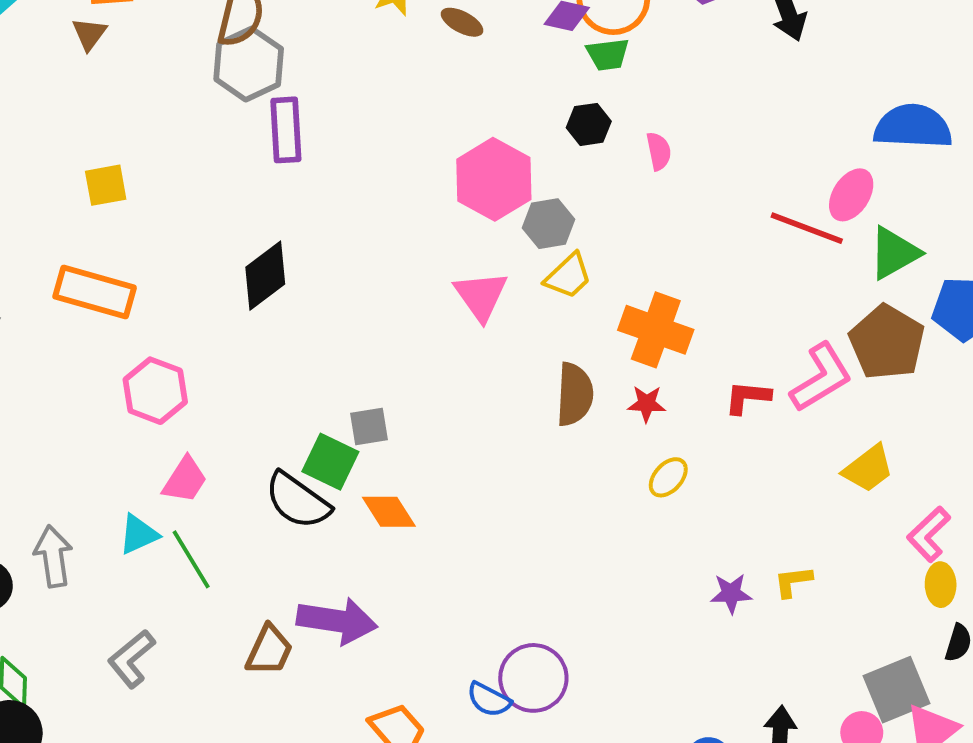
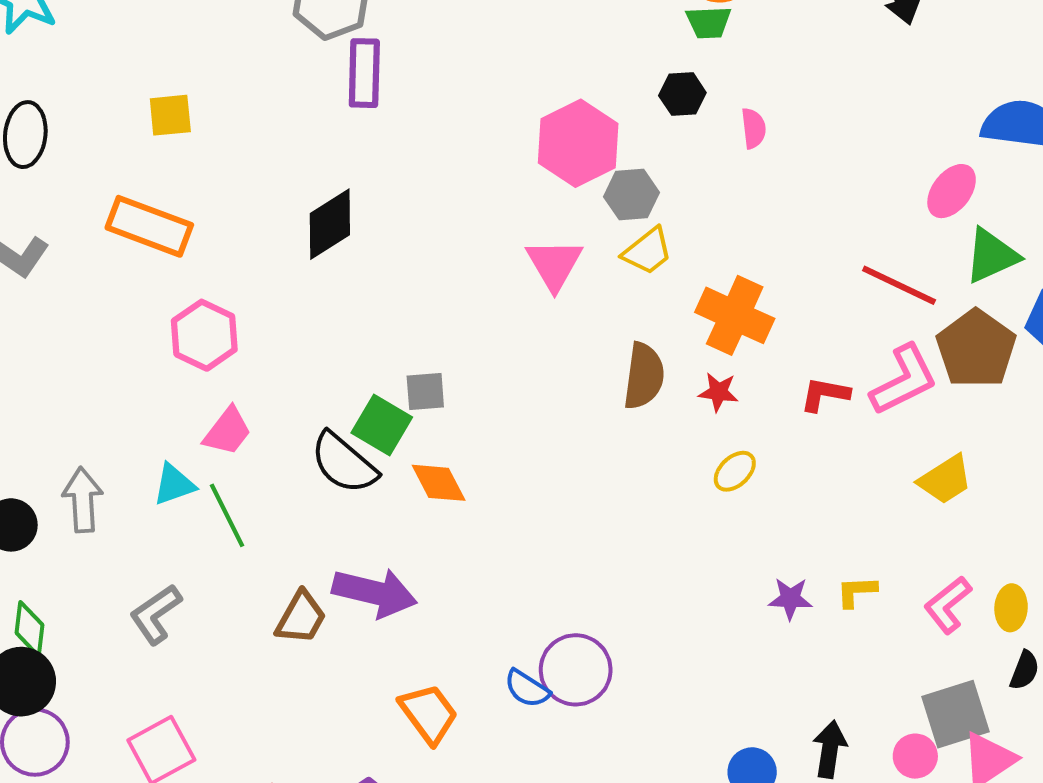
red line: (807, 228) -> (899, 285), moved
pink L-shape: (929, 534) -> (948, 605), moved

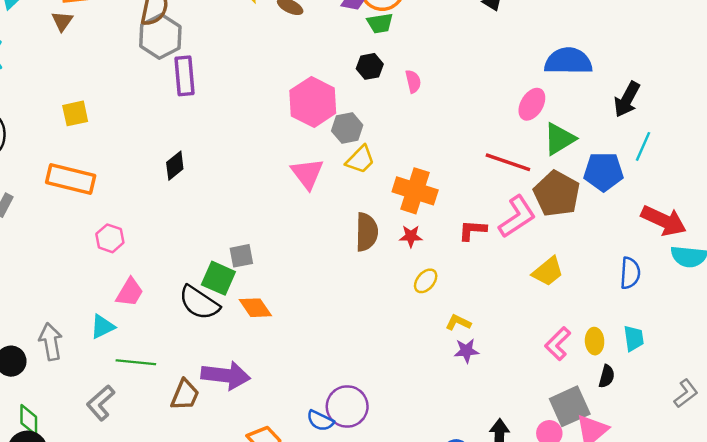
black diamond: (330, 224) -> (175, 166), size x0.7
pink hexagon: (204, 335) -> (110, 238), size x0.7
green line: (227, 515) -> (136, 362), moved, turned -51
yellow L-shape: (856, 592) -> (458, 322), moved, turned 35

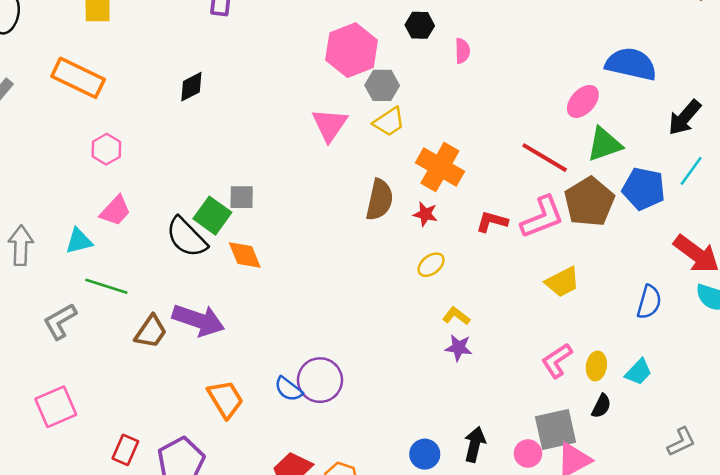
cyan trapezoid: (634, 338) -> (638, 372), turned 40

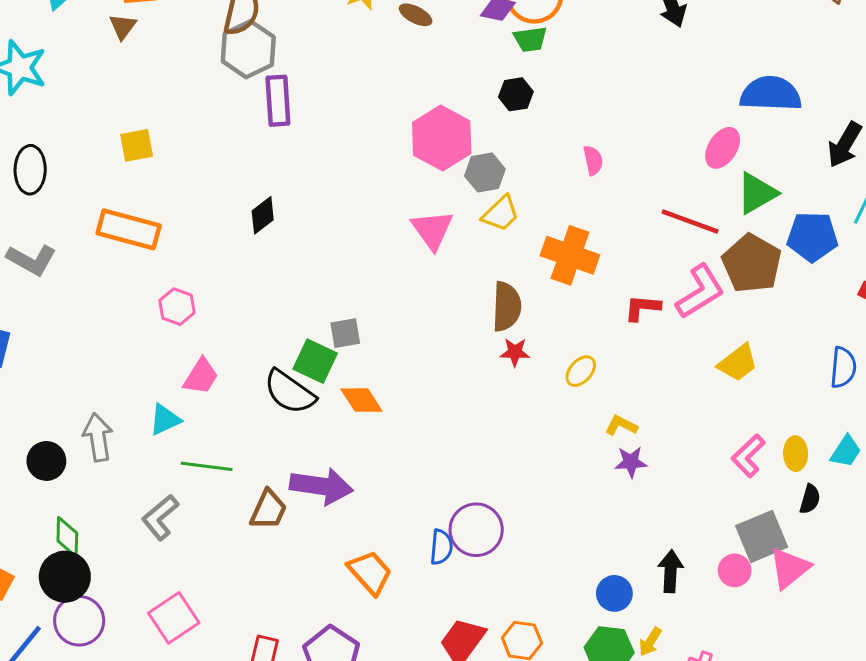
pink semicircle: (462, 51) -> (593, 160), moved
red star: (425, 214) -> (515, 352), moved
blue semicircle: (288, 389) -> (441, 547), turned -112

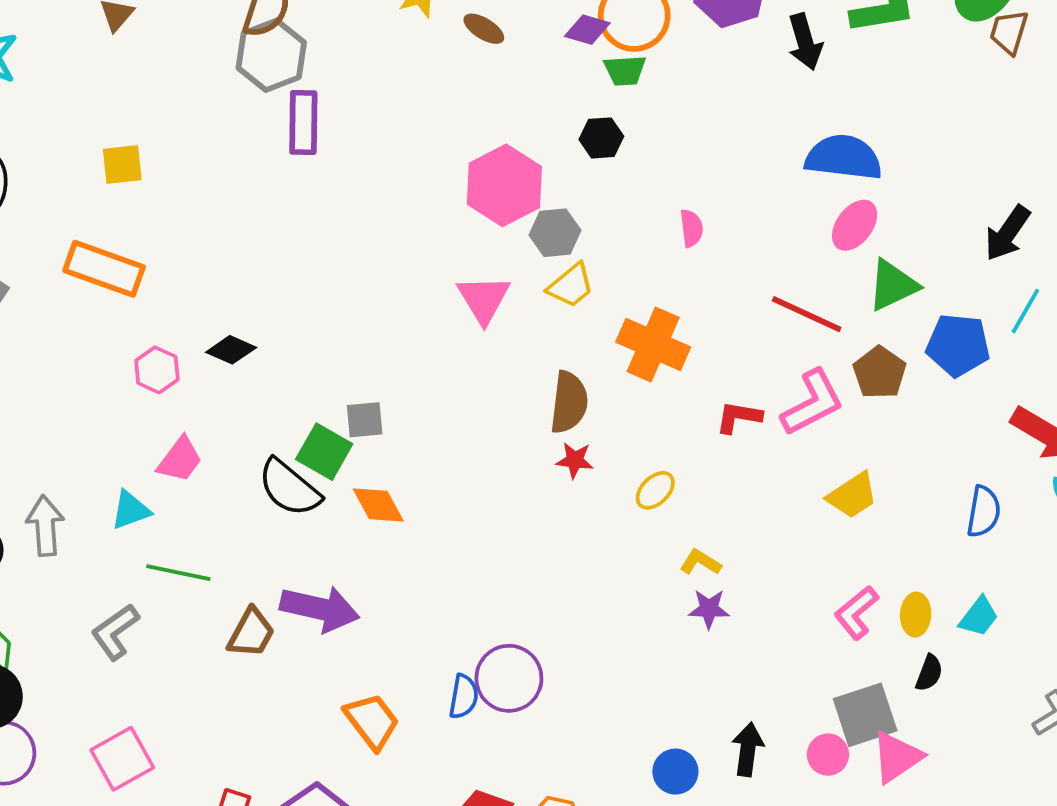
blue semicircle: (771, 94) -> (844, 157), moved
black diamond: (263, 215) -> (231, 350), moved, turned 57
brown pentagon: (752, 263) -> (880, 373), size x0.7

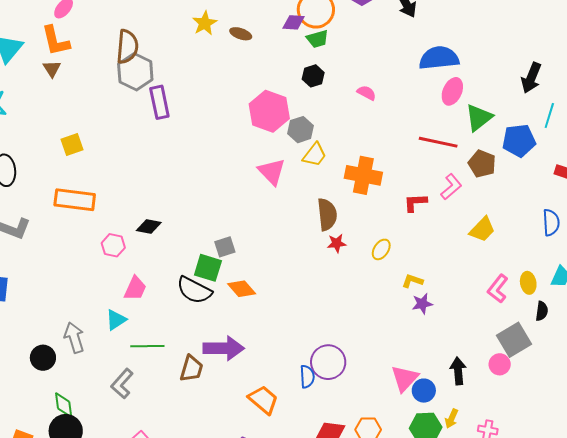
pink semicircle: (691, 228) -> (367, 93), moved, turned -42
pink L-shape: (812, 403) -> (451, 187), size x0.7
pink triangle: (897, 757) -> (405, 378), moved

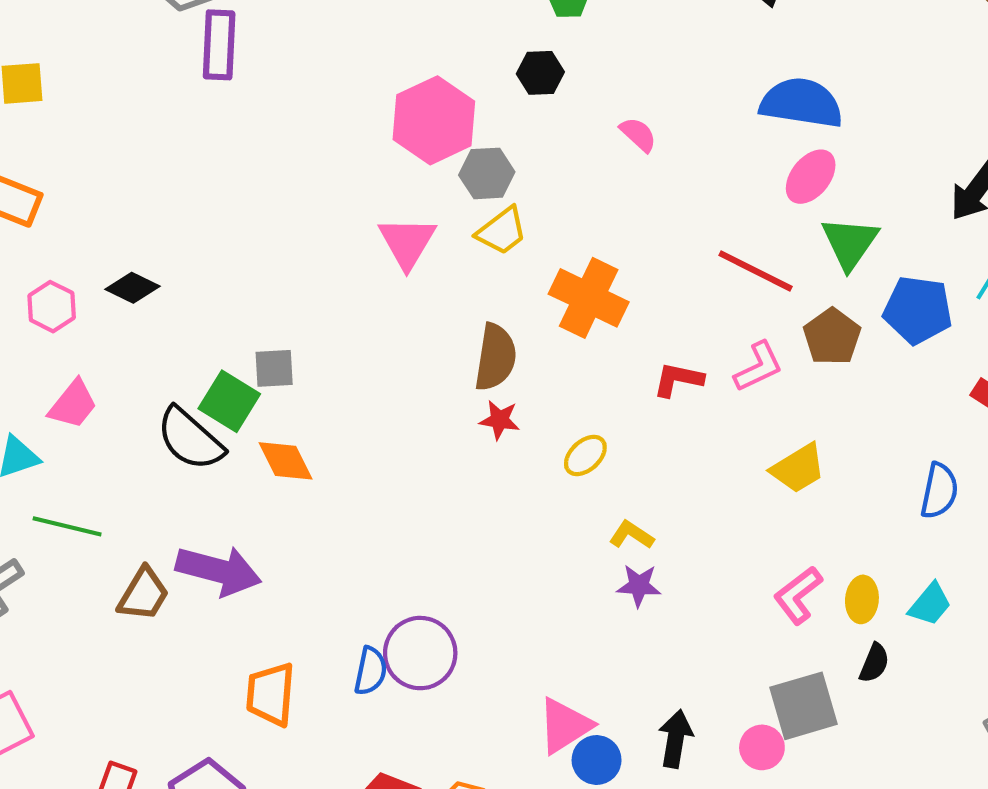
green triangle: (479, 118) -> (850, 243), turned -32
orange trapezoid: (263, 400) -> (271, 694), turned -140

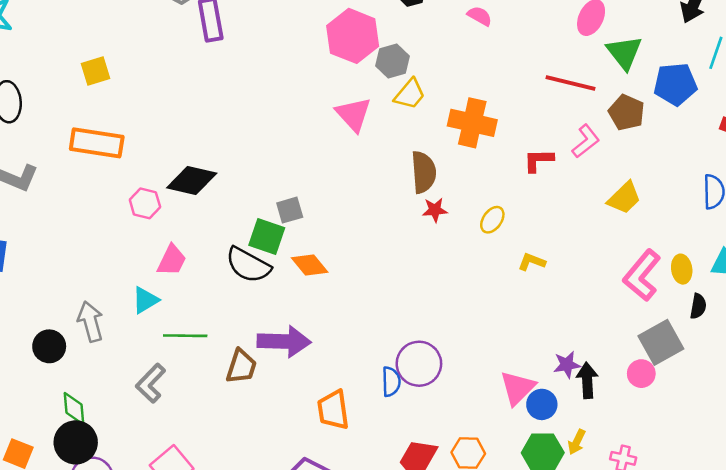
black diamond: (132, 288) -> (192, 181), size x1.5
purple star: (639, 586) -> (567, 365), moved
pink L-shape: (798, 595) -> (642, 275), size x1.4

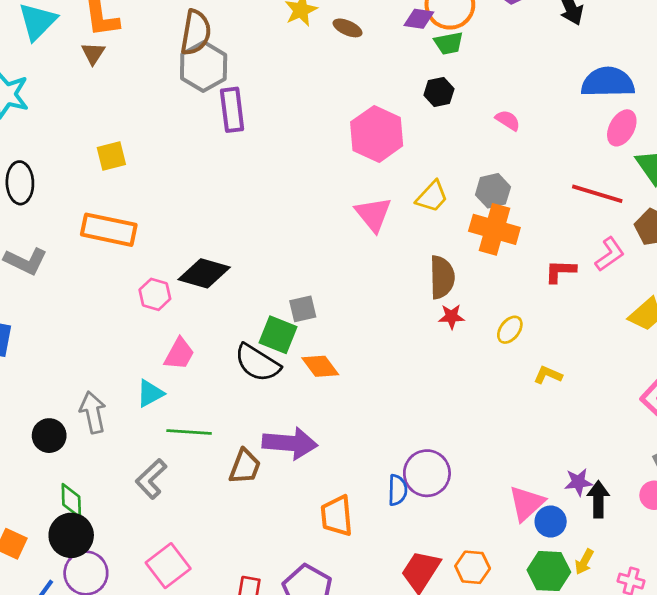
gray hexagon: (392, 61) -> (493, 191), moved

